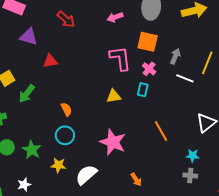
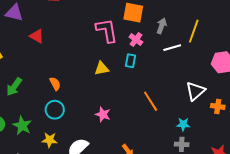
red triangle: (50, 61) -> (37, 36), turned 42
white line: (185, 78) -> (172, 48), turned -36
green arrow: (27, 94) -> (14, 87), moved
pink star: (113, 142) -> (103, 114), size x0.6

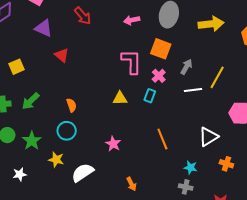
orange cross: (218, 106) -> (226, 164), moved

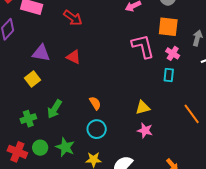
red arrow: (83, 16) -> (73, 18), moved
purple triangle: (43, 28) -> (41, 53), moved
yellow triangle: (120, 98) -> (143, 108), moved

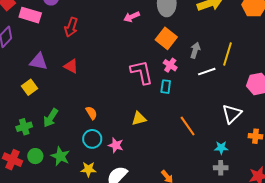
red arrow: (73, 18) -> (71, 27), turned 72
orange square: (168, 27) -> (166, 38), turned 30
pink L-shape: (143, 46) -> (142, 72), moved
pink star: (145, 130) -> (116, 145), moved

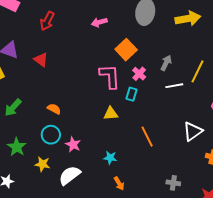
pink arrow: (132, 17) -> (99, 22), moved
orange square: (166, 38) -> (126, 50), moved
orange semicircle: (91, 113) -> (54, 109), turned -40
yellow triangle: (139, 119) -> (111, 114), moved
cyan star: (221, 148) -> (110, 158), moved

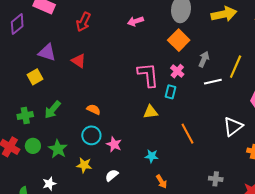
orange square: (126, 50) -> (179, 40), moved
white semicircle: (70, 175) -> (112, 175), size x0.6

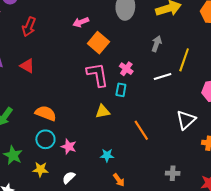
orange square: (179, 40) -> (98, 43), moved
gray arrow: (204, 59) -> (157, 44), moved
orange semicircle: (94, 109) -> (46, 113), size x1.5

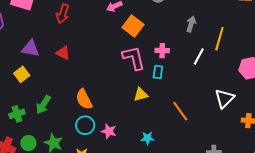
pink cross: (126, 69) -> (162, 51), turned -32
white line: (163, 77) -> (199, 56), turned -42
orange semicircle: (46, 113) -> (84, 99), turned -135

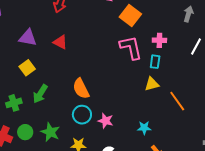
yellow square: (22, 74) -> (27, 68), moved
yellow triangle: (141, 94) -> (152, 84), moved

